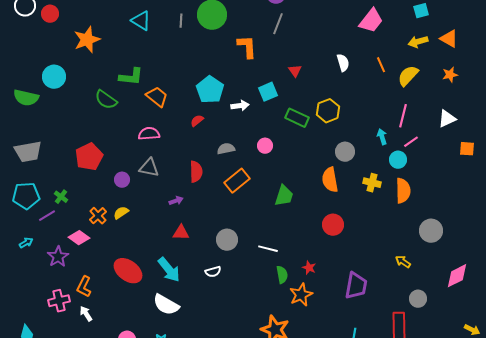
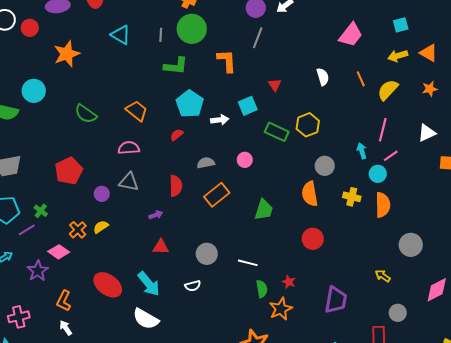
green L-shape: (131, 77) -> (176, 66), moved
pink cross: (59, 301) -> (19, 317), moved

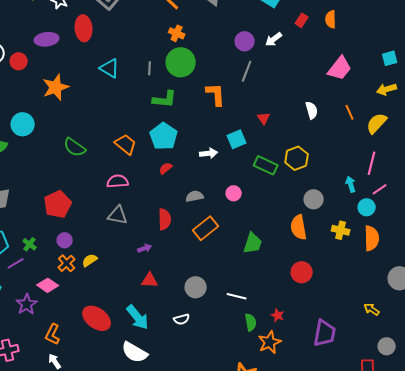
cyan pentagon: (190, 104) -> (164, 136), moved
purple circle: (102, 194) -> (65, 240), moved

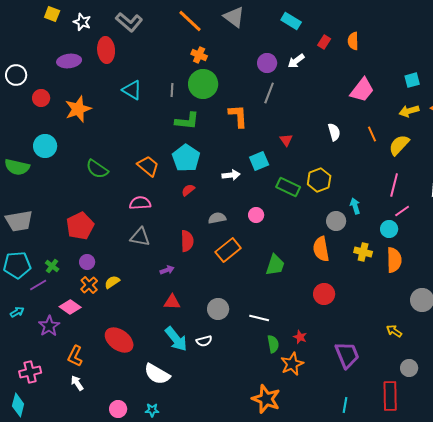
red circle: (19, 61) -> (41, 98), moved
cyan arrow: (351, 184) -> (355, 206), moved
cyan arrow: (138, 317) -> (176, 339), moved
purple trapezoid: (325, 333) -> (347, 355), turned -32

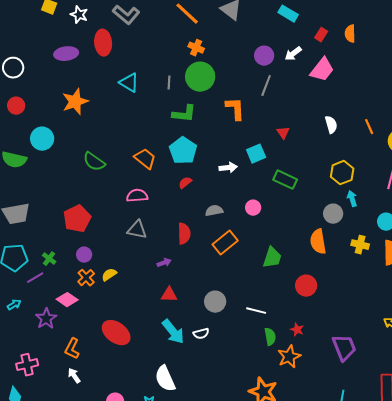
pink trapezoid: (362, 90) -> (322, 70), moved
red circle: (41, 98) -> (16, 106), moved
yellow hexagon: (319, 180) -> (342, 173), moved
red circle: (324, 294) -> (306, 286), moved
white semicircle: (157, 374) -> (165, 379), moved, turned 36

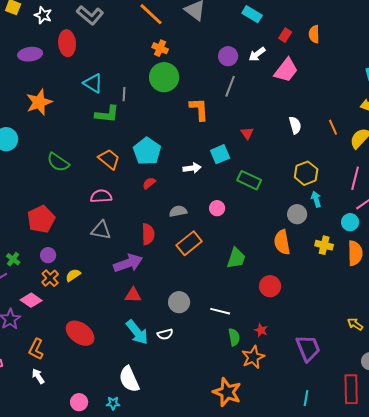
gray line: (169, 83) -> (124, 94), moved
green L-shape: (184, 114) -> (107, 114), moved
purple arrow: (164, 263) -> (128, 263), size x2.0

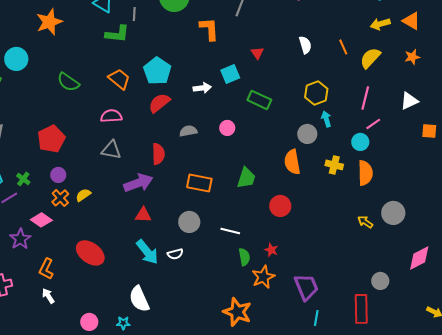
red semicircle: (149, 183) -> (159, 103), size x1.6
orange rectangle: (189, 243) -> (199, 183), moved, turned 50
yellow arrow: (355, 324) -> (365, 222), moved
purple trapezoid: (308, 348) -> (306, 287), moved

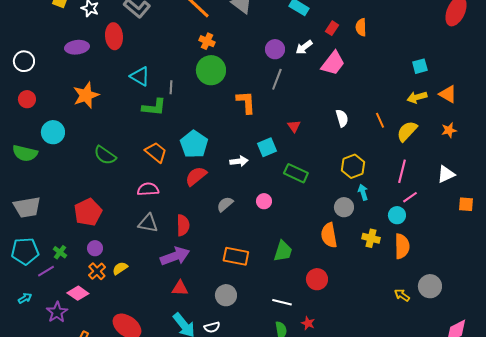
gray semicircle: (188, 131) -> (225, 204), turned -30
red semicircle: (158, 154) -> (183, 225), moved
white line: (230, 231) -> (282, 302), moved

